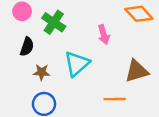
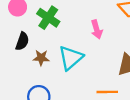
brown star: (42, 72) -> (41, 58), moved

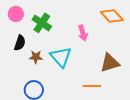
cyan triangle: (71, 58) -> (61, 57), turned -30

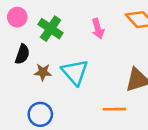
pink arrow: (83, 33) -> (98, 29), moved

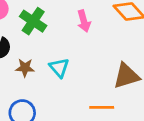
cyan triangle: (75, 72) -> (59, 68), size x0.7

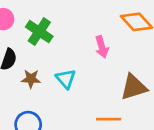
pink arrow: (84, 21) -> (102, 47), moved

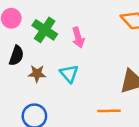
pink arrow: (102, 47) -> (78, 38), moved

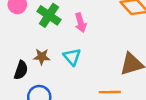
black semicircle: (16, 56) -> (21, 70), moved

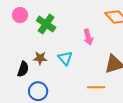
pink arrow: (81, 23) -> (88, 37), moved

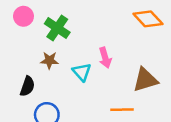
pink arrow: (88, 37) -> (105, 58), moved
brown star: (40, 58) -> (49, 60), moved

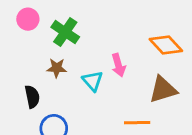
orange diamond: (148, 19) -> (166, 45), moved
black semicircle: (27, 86) -> (32, 97), turned -30

